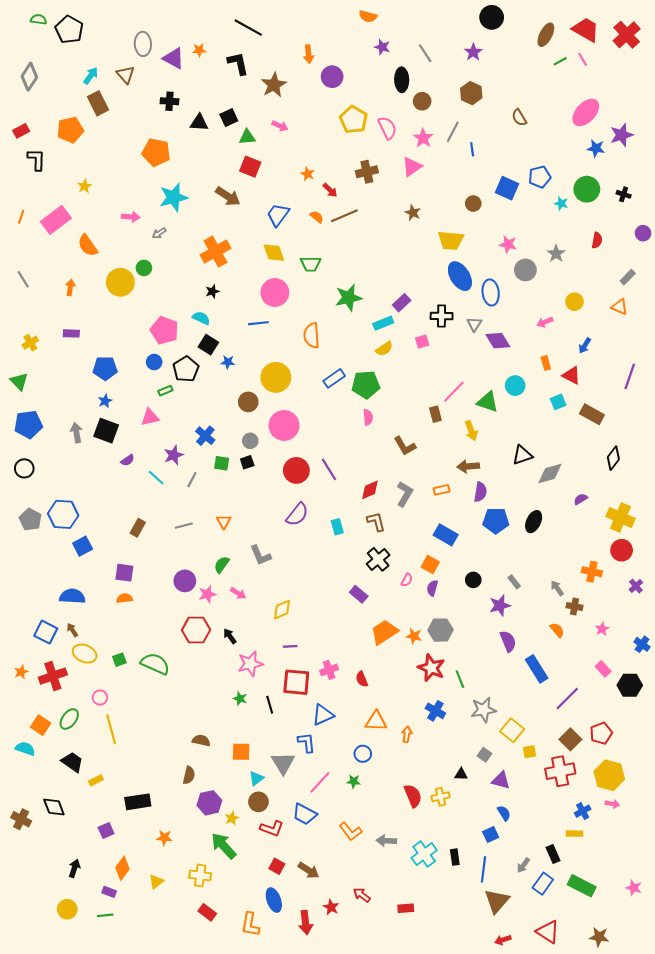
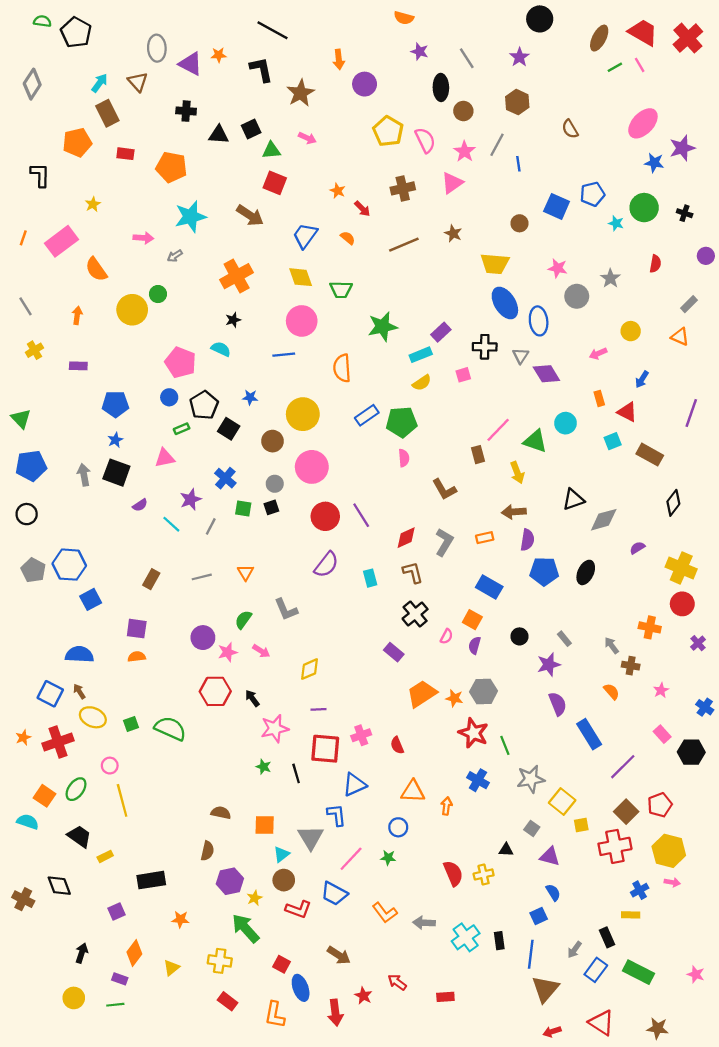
red rectangle: (21, 131) -> (125, 154), moved, turned 35
brown line: (344, 216) -> (404, 245), moved
yellow cross: (30, 343) -> (34, 350), moved
black square: (208, 345) -> (229, 429), moved
red square: (277, 866) -> (281, 964), moved

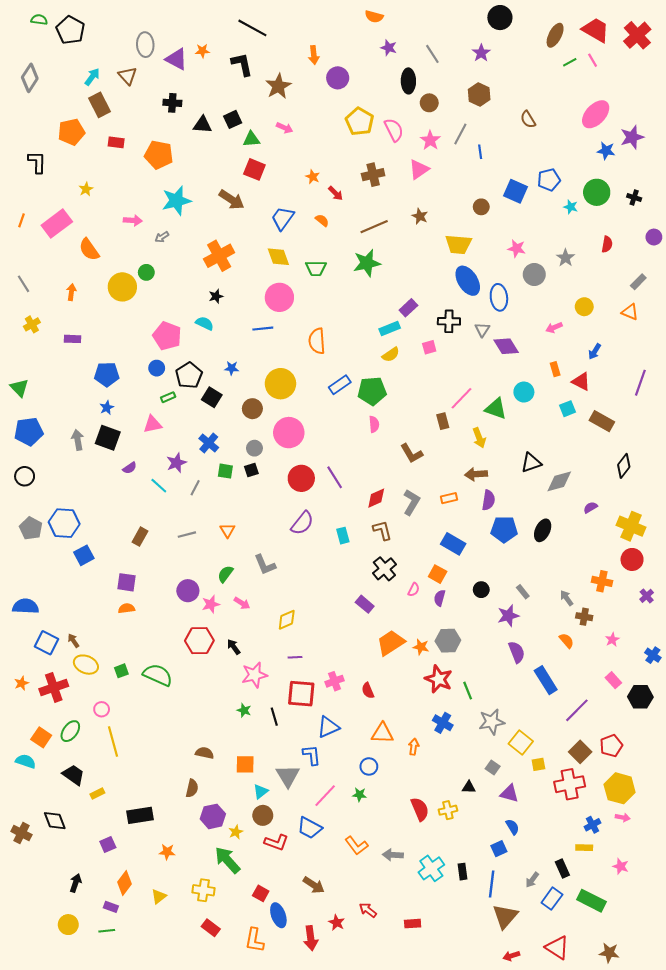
green star: (383, 327) -> (367, 263), moved
blue semicircle: (79, 654) -> (26, 606), moved
pink star: (696, 974) -> (621, 866), moved

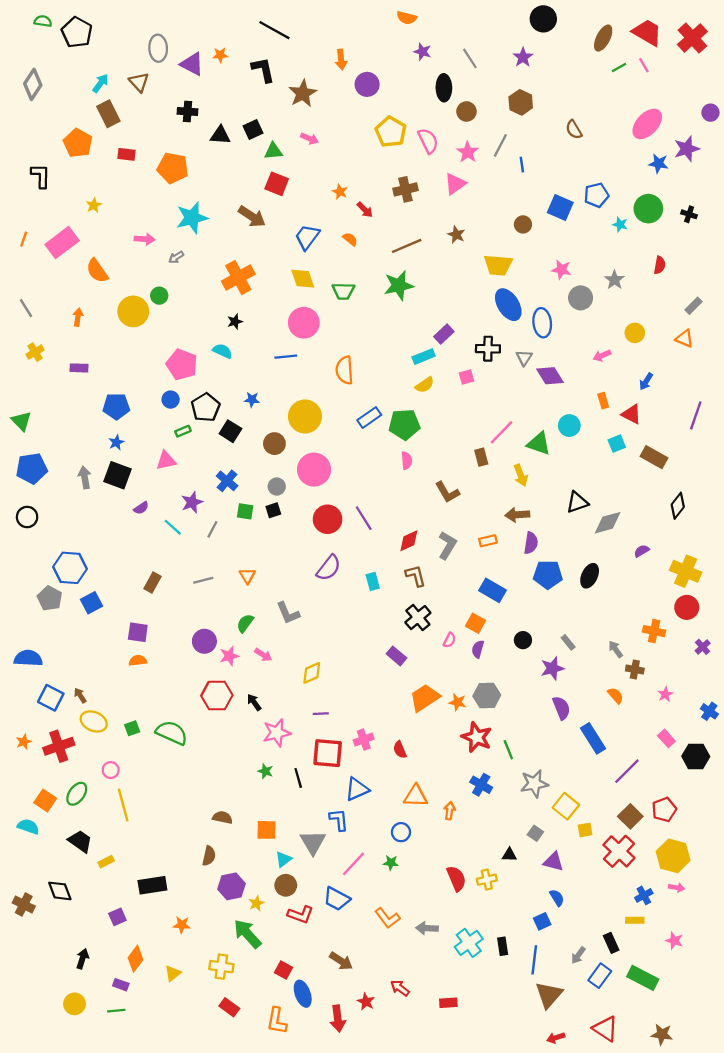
orange pentagon: (71, 132) -> (78, 143), turned -30
purple circle: (654, 237) -> (710, 113), moved
gray pentagon: (31, 528) -> (50, 598), moved
red cross: (570, 784) -> (619, 851), turned -36

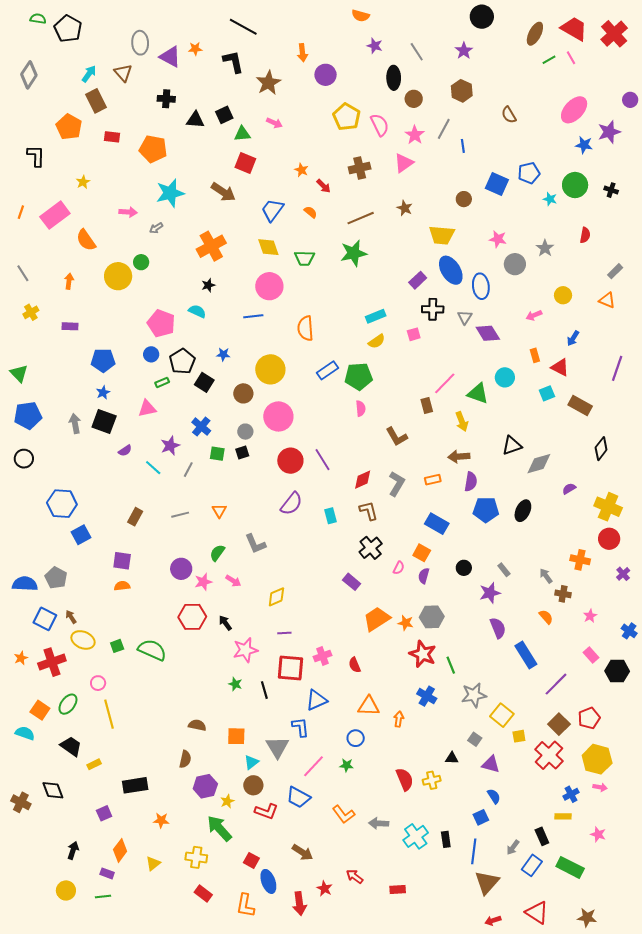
purple rectangle: (444, 334) -> (418, 280), moved
gray pentagon: (50, 598) -> (56, 578), moved

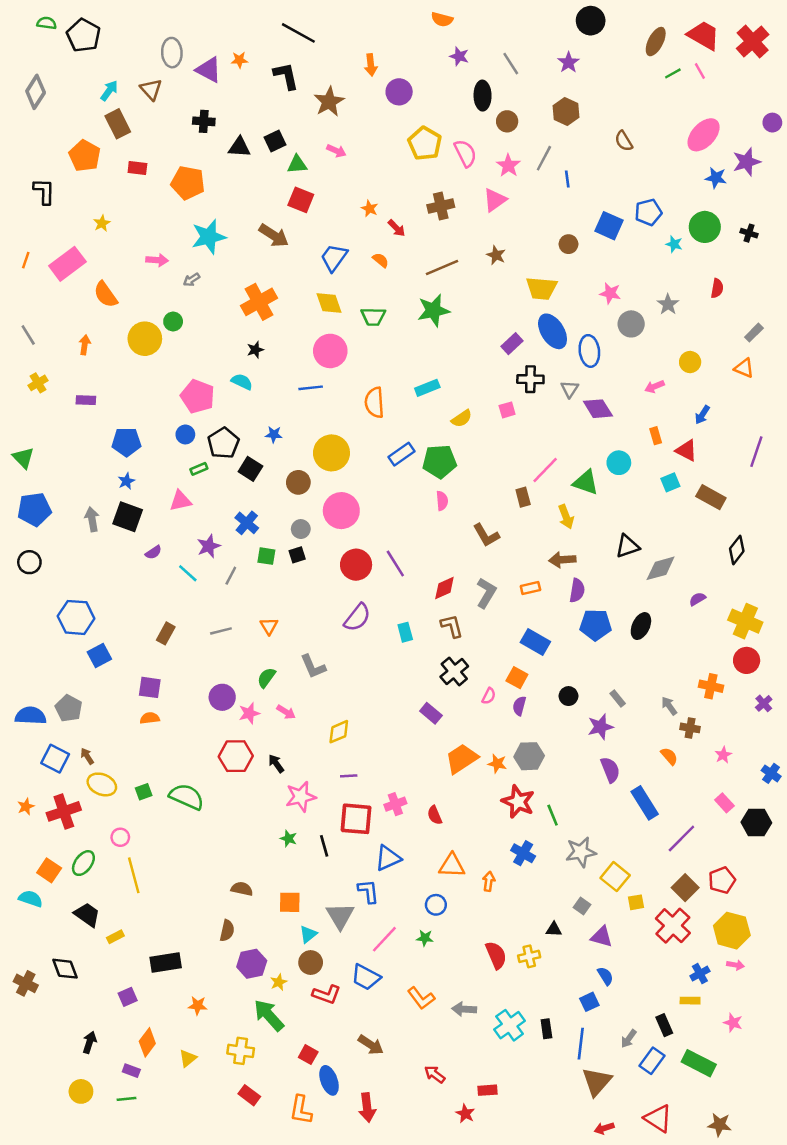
cyan rectangle: (376, 316) -> (427, 388), moved
red star: (325, 888) -> (465, 1114), moved

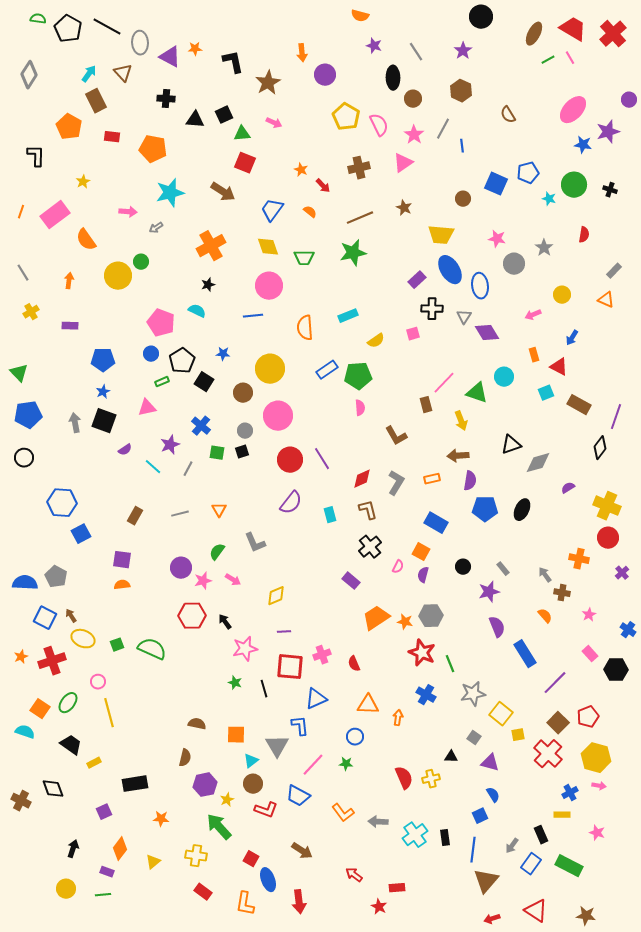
black line: (298, 33) -> (107, 27), moved
purple line: (756, 452) -> (616, 417), moved

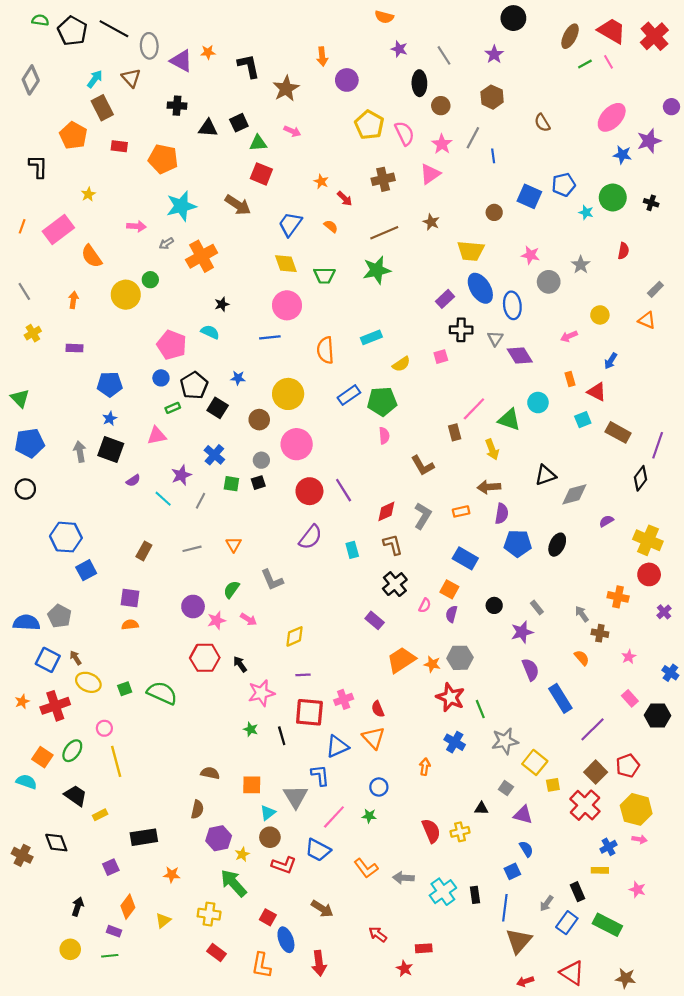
orange cross: (211, 246) -> (202, 256), moved
orange triangle: (368, 705) -> (374, 738), moved, turned 45

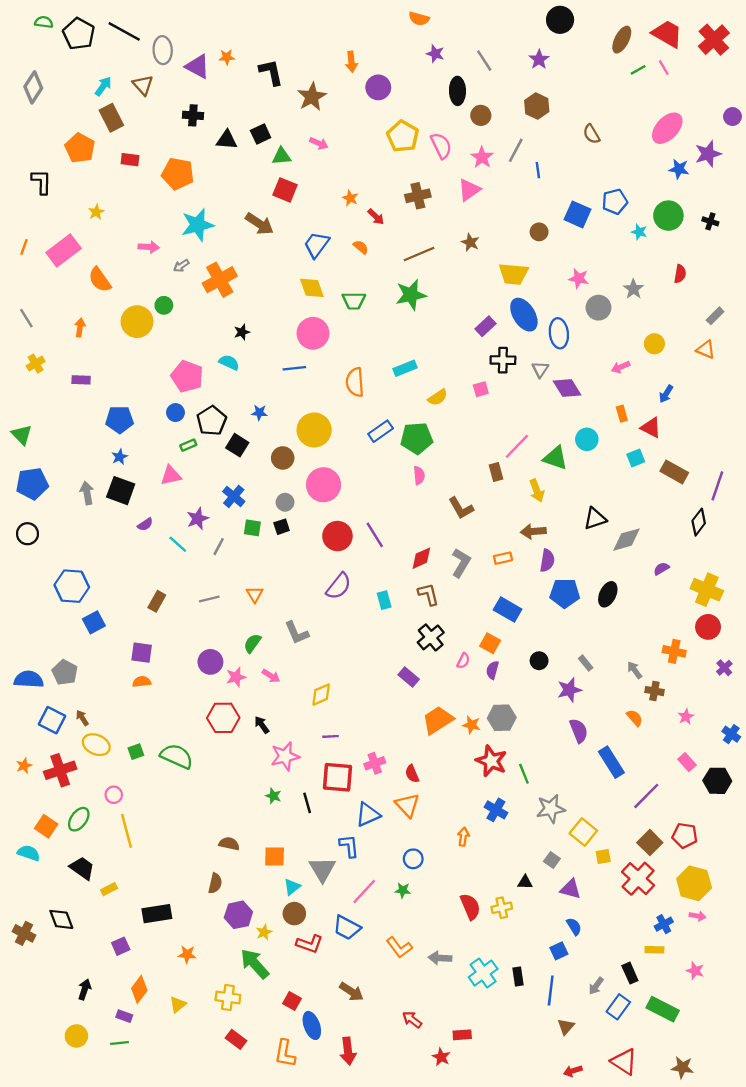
red pentagon: (628, 766) -> (685, 836), turned 30
brown triangle: (519, 941) -> (566, 1027), size x0.6

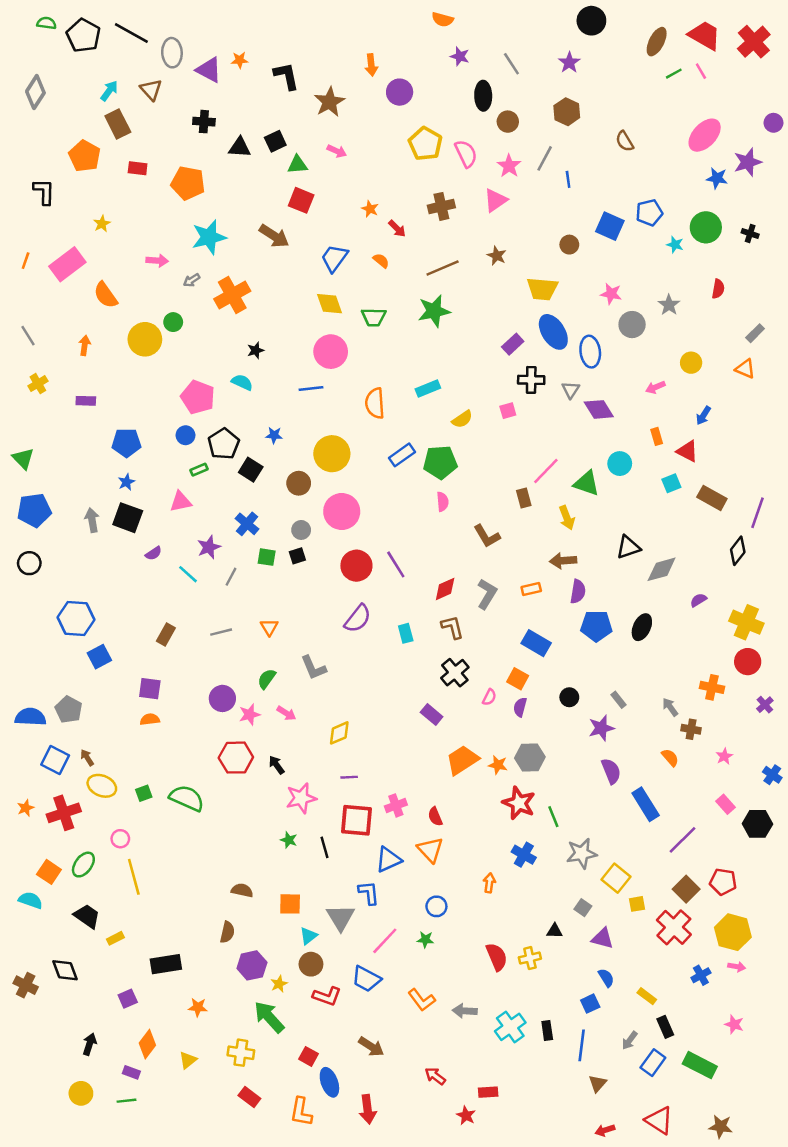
yellow rectangle: (654, 950) -> (647, 996), moved, turned 36

